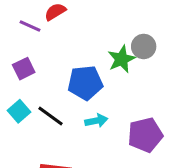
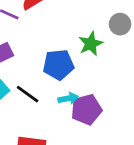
gray circle: (144, 46) -> (120, 24), moved
purple pentagon: (145, 135) -> (86, 110), moved

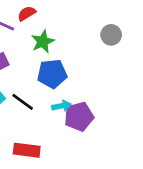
green star: (91, 44) -> (43, 42), moved

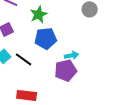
cyan arrow: (61, 106) -> (72, 55), moved

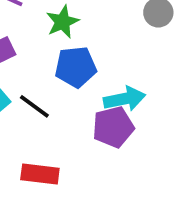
cyan arrow: (72, 55) -> (125, 99), size x1.5

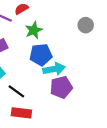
cyan arrow: (125, 99) -> (54, 69), moved
black line: (34, 106) -> (16, 91), moved

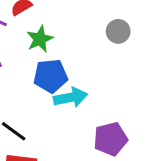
purple pentagon: (61, 87) -> (110, 139), moved

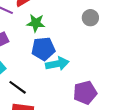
green star: (40, 39) -> (36, 23), turned 30

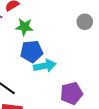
gray circle: (90, 18) -> (85, 22), moved

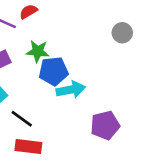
green star: (24, 27) -> (38, 51), moved

